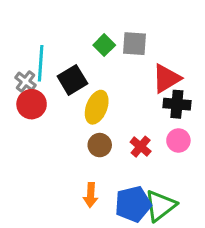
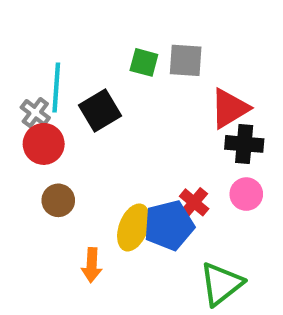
green square: (104, 45) -> (144, 62), turned -30
yellow ellipse: (97, 107) -> (133, 227), moved
brown circle: (100, 145) -> (58, 200), moved
orange arrow: (91, 195) -> (92, 265), moved
blue pentagon: (133, 204) -> (169, 225), moved

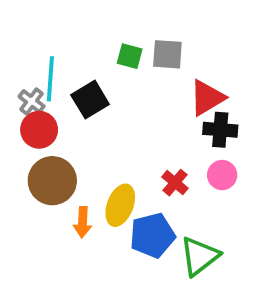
brown circle: (58, 200) -> (52, 181), size x1.6
blue pentagon: (169, 225) -> (152, 235), moved
orange arrow: (92, 265) -> (82, 222), moved

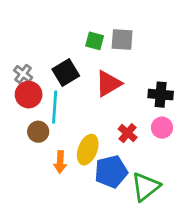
cyan line: (50, 79) -> (55, 107), moved
red triangle: (207, 98) -> (108, 84), moved
brown circle: (52, 181) -> (38, 132), size x0.6

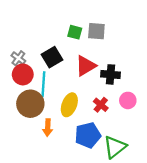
black cross: (161, 95) -> (110, 74), moved
brown circle: (38, 132) -> (30, 104), size x1.6
yellow ellipse: (88, 150) -> (69, 105), moved

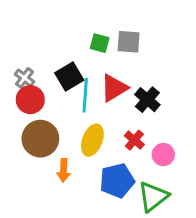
black cross: (110, 74) -> (147, 100), turned 36
cyan line: (43, 84) -> (85, 95), moved
pink circle: (128, 100) -> (163, 155), moved

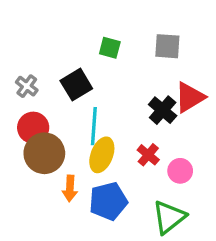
gray square: (129, 42) -> (167, 46), moved
red triangle: (114, 88) -> (190, 97), moved
cyan line: (85, 95) -> (94, 126), moved
red circle: (30, 100) -> (33, 128), moved
blue pentagon: (117, 181) -> (108, 201), moved

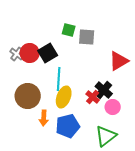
gray square: (167, 46) -> (87, 37), moved
black cross: (163, 110) -> (104, 90), moved
red circle: (33, 128) -> (30, 53), moved

